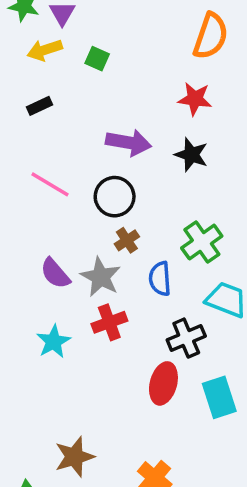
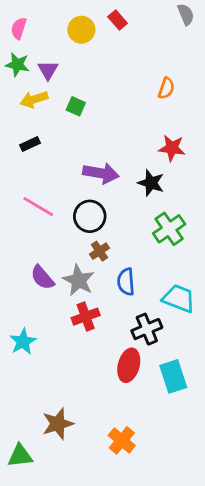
orange semicircle: (211, 36) -> (166, 88), size x0.6
red star: (195, 99) -> (172, 148), moved
green cross: (202, 242) -> (169, 229), moved
cyan star: (53, 342) -> (23, 342), moved

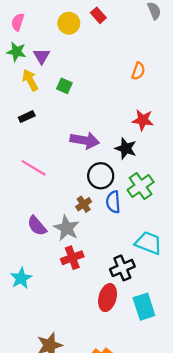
yellow arrow: (34, 99) -> (30, 80), turned 80
black circle: (90, 216) -> (101, 176), moved
blue semicircle: (126, 282) -> (113, 202), moved

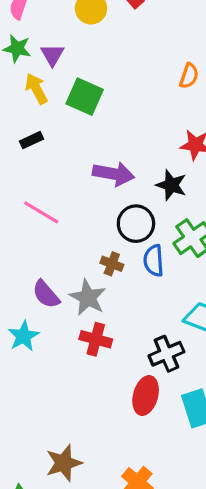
green square: (64, 86) -> (85, 97), size x1.6
brown cross: (84, 204) -> (112, 264), turned -35
red cross: (72, 258) -> (96, 339), turned 35
cyan star: (21, 278) -> (23, 336), moved

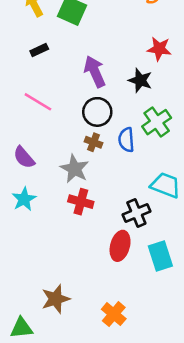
black rectangle: (32, 140) -> (39, 50), moved
purple arrow: (113, 174) -> (95, 72), turned -124
black circle: (136, 224) -> (97, 112), moved
purple semicircle: (46, 294) -> (24, 157), moved

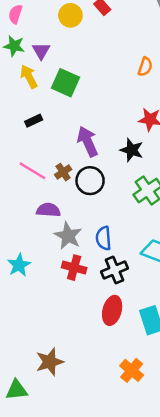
blue semicircle: (126, 140) -> (103, 238), moved
brown cross: (93, 142) -> (63, 172), moved, turned 35
purple semicircle: (24, 157) -> (48, 210), moved, turned 135
black cross: (136, 213) -> (115, 270), moved
orange cross: (114, 314) -> (132, 370), moved

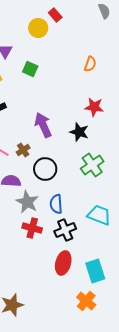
yellow circle: (70, 15) -> (38, 28), moved
green square: (66, 83) -> (30, 69), moved, size x0.7
black circle: (90, 181) -> (45, 169), moved
orange cross: (132, 370) -> (86, 301), moved

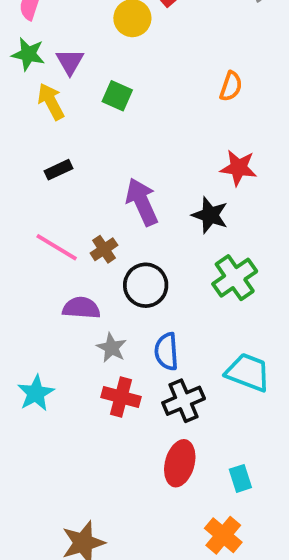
gray star: (27, 202) -> (112, 348), size x0.7
cyan rectangle: (95, 271) -> (240, 478), size x0.6

